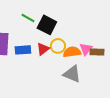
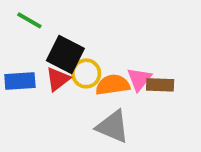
black square: (47, 25) -> (65, 55), moved

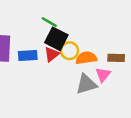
green line: (29, 20) -> (49, 22), moved
pink triangle: (139, 79) -> (103, 75), moved
gray triangle: (113, 126) -> (86, 84), turned -40

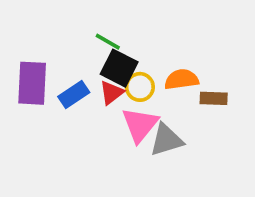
blue rectangle: (28, 55) -> (74, 95), turned -30
orange semicircle: (86, 58) -> (181, 79), moved
pink triangle: (103, 75) -> (140, 125), moved, size x1.5

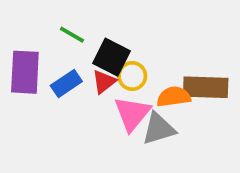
green line: (108, 42) -> (72, 35), moved
orange semicircle: (181, 79) -> (174, 97), moved
brown rectangle: (214, 98) -> (206, 87), size x1.6

